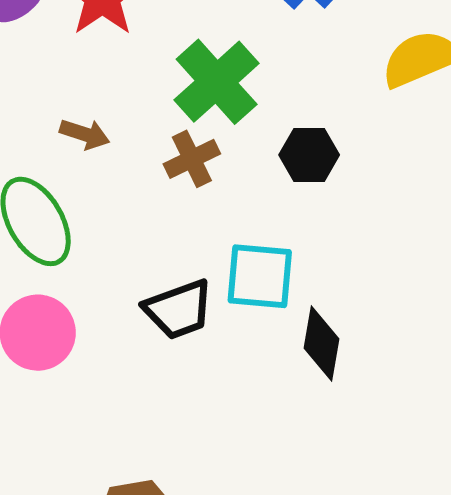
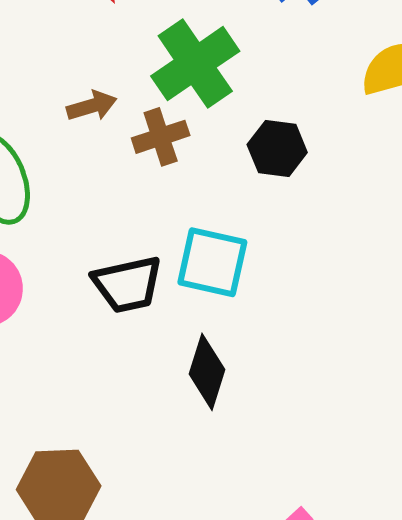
brown arrow: (85, 134) -> (92, 106), moved, turned -42
black diamond: (321, 344) -> (207, 372), moved

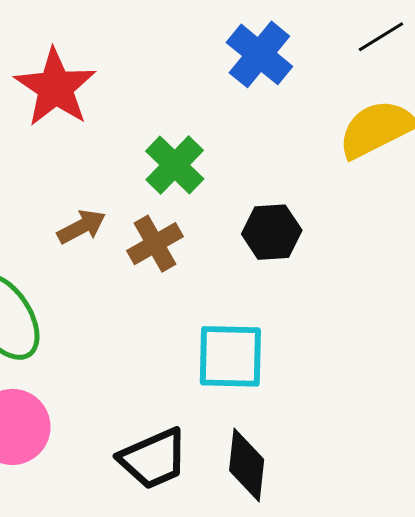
green cross: (195, 64) -> (175, 165), size x0.7
black trapezoid: (127, 284) -> (153, 459), moved

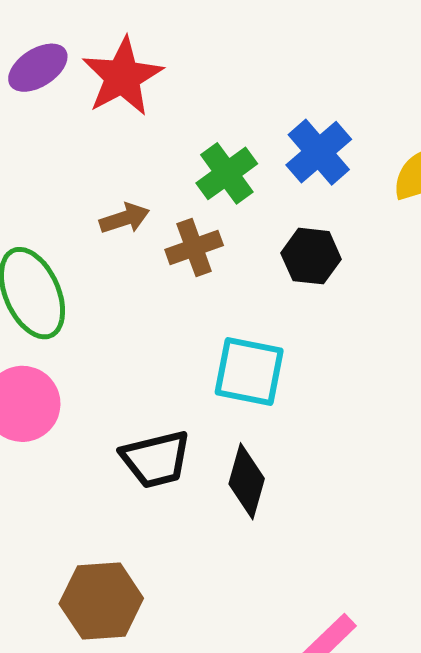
blue cross: (259, 54) -> (319, 152), moved

